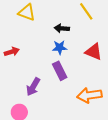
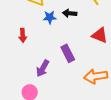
blue star: (60, 47) -> (50, 17), moved
red arrow: (12, 52) -> (23, 35), turned 104

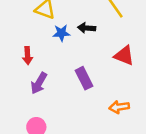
purple arrow: (43, 68) -> (39, 83), moved
orange arrow: (96, 76) -> (119, 107), size x0.7

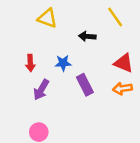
blue star: (61, 33) -> (63, 63), moved
orange arrow: (119, 107) -> (122, 88), moved

